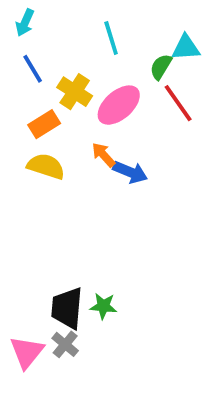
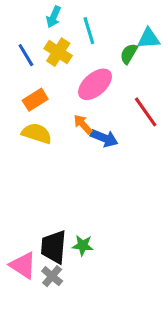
cyan arrow: (25, 23) -> (54, 17), moved
yellow cross: (75, 92) -> (58, 52), moved
red line: (178, 103) -> (146, 112), moved
pink triangle: (27, 352) -> (23, 265), moved, turned -36

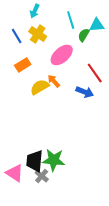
cyan line: (89, 31) -> (71, 20), moved
yellow semicircle: (37, 133) -> (40, 87), moved, turned -48
blue arrow: (104, 138) -> (85, 92), moved
green star: (83, 245) -> (54, 160), size x1.6
gray cross: (52, 276) -> (42, 176), moved

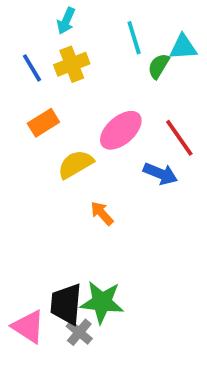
yellow cross: (38, 34) -> (72, 64), turned 36
pink ellipse: (62, 55) -> (121, 130), moved
orange arrow: (54, 81) -> (102, 213), moved

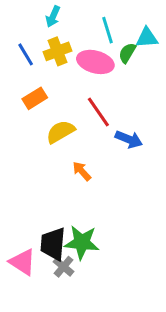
pink ellipse: (121, 130) -> (95, 62), moved, turned 56
red line: (179, 138) -> (98, 112), moved

